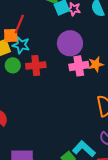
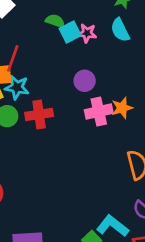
purple circle: (70, 43) -> (85, 81), size x0.6

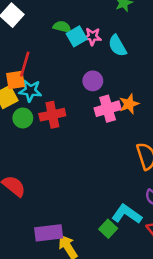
cyan semicircle: (120, 30) -> (117, 46), moved

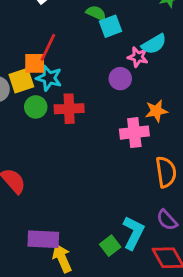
pink star: (92, 37) -> (138, 57), moved
cyan semicircle: (117, 46) -> (154, 44), turned -100
pink cross: (108, 109) -> (134, 133), moved
cyan L-shape: (127, 214) -> (133, 233), turned 72

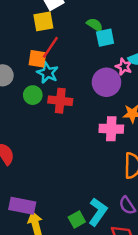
purple circle: (120, 79) -> (106, 82), size x1.5
yellow square: (21, 81) -> (43, 21), moved

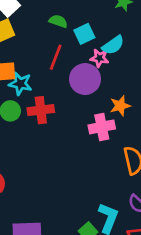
cyan square: (105, 38) -> (84, 34), moved
red line: (50, 47) -> (56, 57), moved

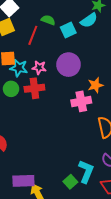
cyan semicircle: (113, 45) -> (89, 20), moved
red line: (56, 57) -> (33, 35), moved
pink star: (99, 58) -> (39, 68), moved

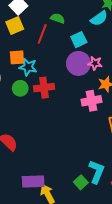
cyan square: (68, 30) -> (79, 40), moved
pink star: (39, 68) -> (95, 63), moved

